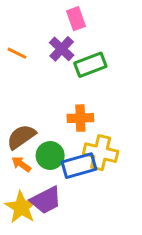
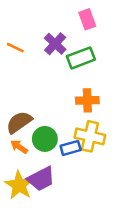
pink rectangle: (76, 19) -> (87, 19), moved
orange cross: (80, 118) -> (87, 100), moved
blue rectangle: (79, 166) -> (71, 148), size x0.7

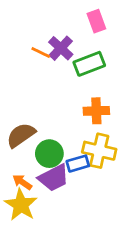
orange line: (15, 48) -> (41, 52), moved
orange arrow: (19, 147) -> (22, 182), moved
purple trapezoid: (41, 179) -> (54, 178), moved

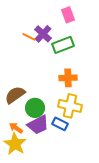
blue rectangle: (78, 164) -> (60, 124), moved, turned 42

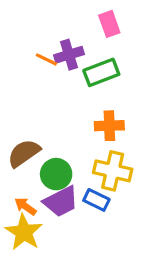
purple cross: (43, 34) -> (69, 55), turned 30

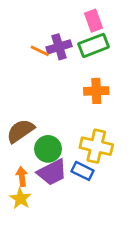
green rectangle: (101, 72) -> (94, 45), moved
orange cross: (109, 126) -> (96, 91), moved
orange arrow: (25, 206) -> (22, 176), turned 48
yellow star: (24, 232) -> (20, 199), size x0.7

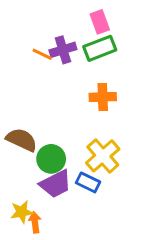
brown semicircle: (20, 131) -> (22, 140), turned 60
yellow cross: (96, 146) -> (103, 156), turned 36
orange arrow: (22, 176) -> (35, 222), moved
yellow star: (20, 199) -> (22, 212), turned 30

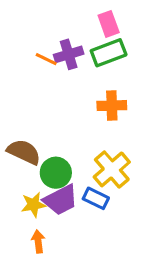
yellow star: (22, 212) -> (33, 205), moved

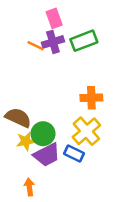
pink rectangle: (109, 24) -> (54, 18), moved
orange cross: (112, 106) -> (91, 98), moved
yellow star: (33, 205) -> (26, 141), moved

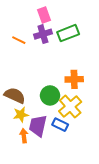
orange line: (36, 46) -> (19, 40), moved
green circle: (43, 134) -> (50, 95), moved
purple trapezoid: (47, 155) -> (38, 126), turned 130
orange arrow: (29, 187) -> (24, 136), moved

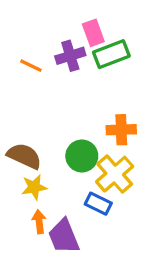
pink rectangle: (44, 15) -> (93, 33), moved
purple trapezoid: (38, 126) -> (64, 236), moved, turned -35

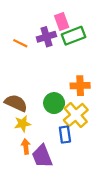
blue rectangle: (98, 204) -> (65, 135), turned 56

